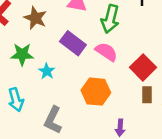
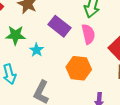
pink semicircle: (106, 52) -> (88, 34), turned 42

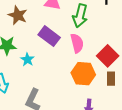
orange hexagon: (79, 68) -> (83, 74), moved

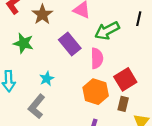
green arrow: (80, 16) -> (107, 31), turned 35
cyan star: (27, 59) -> (47, 79), moved

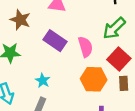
green arrow: (107, 31) -> (114, 28), moved

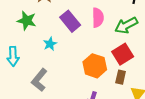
pink semicircle: (85, 47) -> (98, 18), moved
cyan star: (43, 81) -> (50, 44), moved

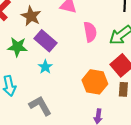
purple rectangle: (70, 21) -> (45, 41), moved
gray L-shape: (39, 80) -> (40, 106), turned 120

